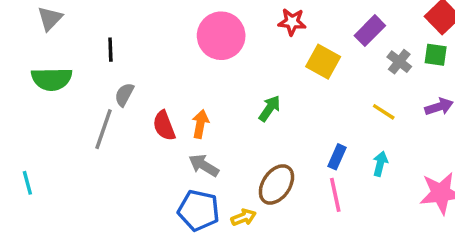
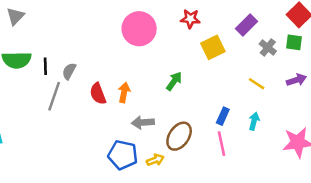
black line: (110, 50) -> (45, 66), moved
yellow square: (323, 62) -> (213, 47), turned 35
gray arrow: (204, 165) -> (143, 122), moved, turned -35

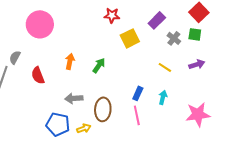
pink circle: (139, 29) -> (40, 24), moved
orange arrow: (124, 92) -> (70, 61), moved
brown ellipse: (179, 136) -> (103, 109), turned -30

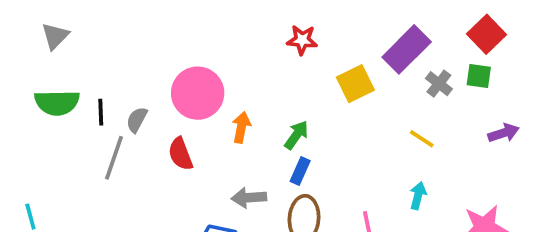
red star: (112, 15) -> (302, 40), moved
purple rectangle: (157, 20) -> (407, 49), size x1.4
pink circle: (40, 24) -> (198, 93), moved
purple arrow: (197, 64) -> (504, 133), moved
blue rectangle: (138, 93) -> (300, 171), moved

